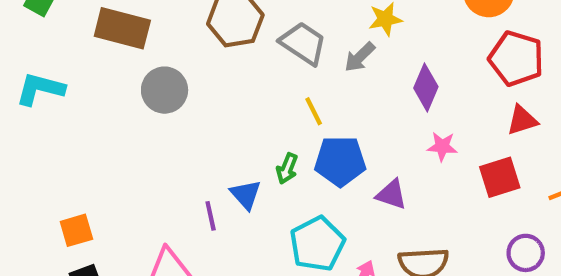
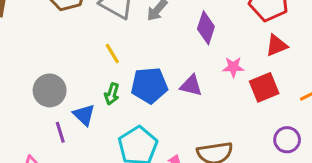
gray circle: (165, 90) -> (50, 90), moved
yellow line: (314, 111) -> (112, 54), moved
pink star: (442, 146) -> (233, 67), moved
purple triangle: (391, 194) -> (191, 86), moved

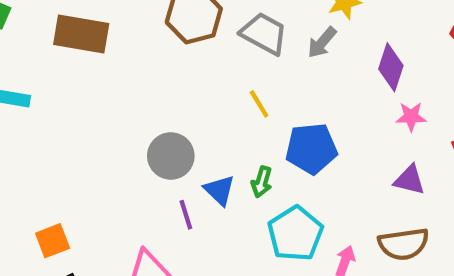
pink star: (233, 67) -> (411, 117), moved
purple triangle: (191, 86) -> (409, 180), moved
green arrow: (112, 94) -> (262, 182), moved

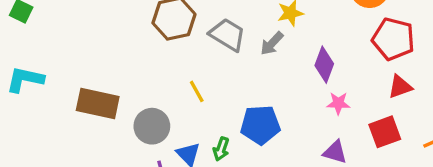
brown rectangle: (81, 34) -> (98, 103), moved
yellow line: (259, 104) -> (197, 91), moved

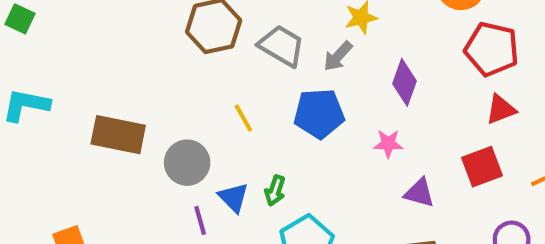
pink star: (338, 103) -> (388, 144), moved
blue pentagon: (260, 125) -> (319, 113), moved

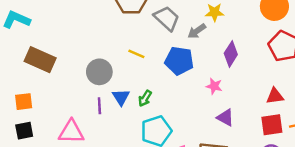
red triangle: (501, 109) -> (275, 96), moved
yellow line: (243, 118) -> (136, 54), turned -49
brown rectangle: (118, 135) -> (40, 60), moved
red square: (482, 167) -> (272, 125), moved

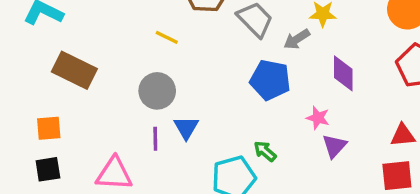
yellow line: (136, 54) -> (167, 37), moved
purple diamond: (231, 54) -> (343, 73), turned -35
green arrow: (145, 98) -> (265, 151), moved, turned 98
purple triangle: (225, 118) -> (334, 146), moved, turned 42

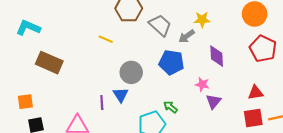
gray circle: (157, 91) -> (131, 72), moved
orange square: (49, 128) -> (25, 102), moved

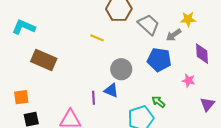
blue triangle: (121, 95) -> (111, 90), turned -35
purple triangle: (213, 101) -> (207, 104), moved

